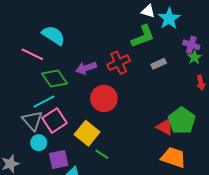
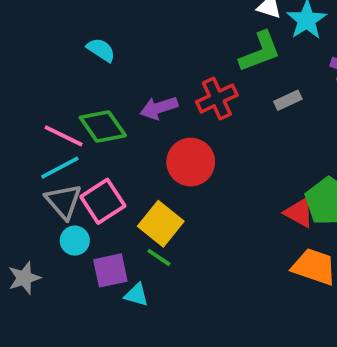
cyan semicircle: (53, 35) -> (101, 50), size x0.7
pink line: (32, 54) -> (64, 136), moved
cyan line: (44, 102) -> (60, 168), moved
green line: (102, 154) -> (159, 257), moved

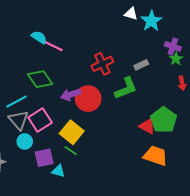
green L-shape: (260, 52) -> (126, 88), moved
purple arrow: (159, 108) -> (71, 94), moved
pink line: (64, 136) -> (52, 45), moved

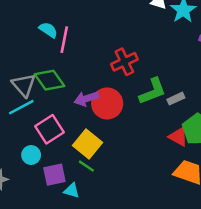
pink line: (52, 45) -> (64, 40), turned 75
gray rectangle: (141, 65) -> (176, 99), moved
gray triangle: (19, 120) -> (24, 85), moved

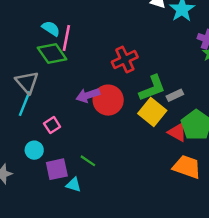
green diamond: (50, 80) -> (52, 54), moved
cyan line: (21, 107) -> (25, 104), turned -40
pink square: (50, 129) -> (52, 125), size x0.6
yellow square: (88, 144) -> (152, 112), moved

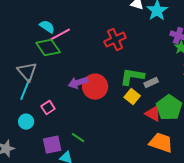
pink line: (66, 38) -> (60, 35), turned 50
red cross: (125, 59) -> (115, 40), moved
green L-shape: (152, 88) -> (132, 77), turned -150
yellow square: (152, 112) -> (132, 97), size x0.7
cyan circle: (34, 150) -> (26, 122), moved

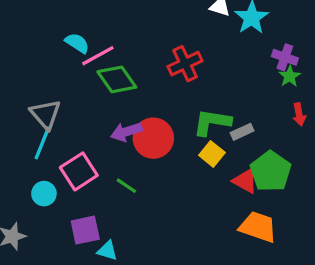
green diamond: (48, 48) -> (117, 79), moved
pink square: (48, 108) -> (79, 171), size x1.6
green line: (78, 138) -> (126, 186), moved

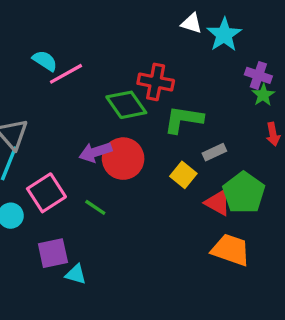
red cross: (185, 64) -> (156, 82), turned 36
green diamond: (117, 79) -> (126, 105), moved
green L-shape: (212, 122) -> (183, 119), moved

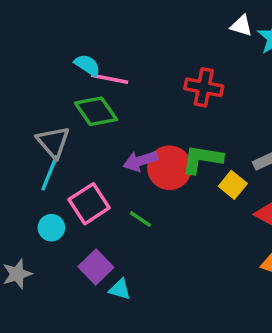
pink line: (66, 74) -> (110, 79), turned 40
green diamond: (126, 105) -> (96, 111), moved
green L-shape: (183, 119) -> (202, 159), moved
purple square: (53, 253) -> (96, 267), turned -32

